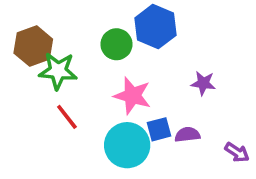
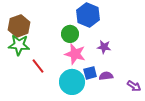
green circle: (116, 44) -> (70, 34), moved
green star: (58, 71) -> (19, 45), moved
purple star: (203, 83) -> (104, 47), moved

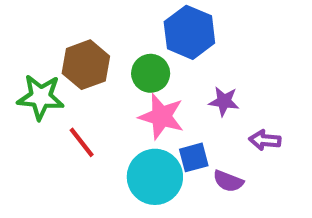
brown hexagon: (19, 26) -> (86, 65), moved
purple semicircle: (106, 76) -> (228, 181), moved, turned -152
purple arrow: (134, 86) -> (265, 140), moved, turned 152

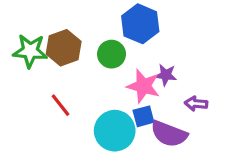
green star: (41, 97) -> (30, 51), moved
pink star: (161, 116) -> (143, 86), moved
purple semicircle: (228, 181) -> (169, 134), size x1.6

